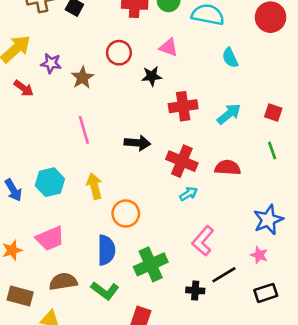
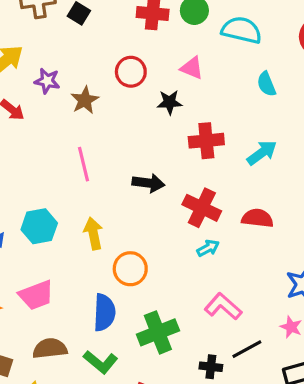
pink L-shape: (203, 241) -> (223, 306), turned 88

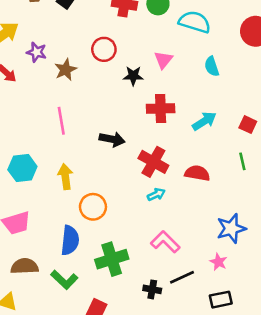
pink triangle: (192, 68) -> (163, 60), moved, turned 42

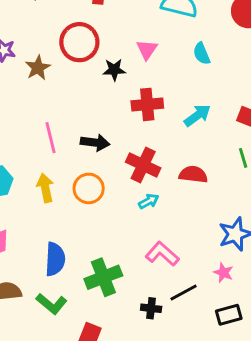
red circle: (104, 49) -> (79, 42), size x1.4
pink line: (61, 121) -> (50, 138), moved
orange circle: (93, 207) -> (89, 188), moved

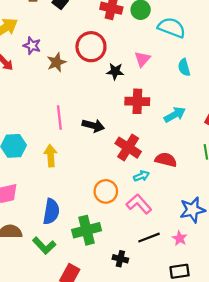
orange circle: (89, 188) -> (106, 191), moved
cyan arrow: (149, 201) -> (141, 176), moved
pink L-shape: (162, 254) -> (139, 204), moved
black line: (184, 292) -> (149, 238), moved

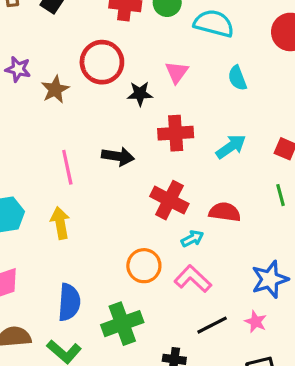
black arrow: (93, 126) -> (118, 156), moved

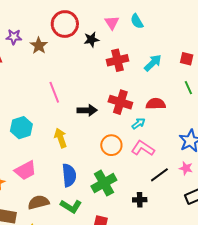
cyan semicircle: (237, 78) -> (137, 21), moved
black arrow: (118, 156) -> (87, 110), moved
yellow arrow: (60, 223) -> (61, 138), moved

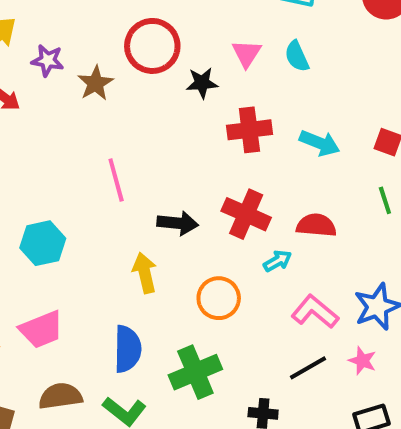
cyan arrow: (153, 63) -> (320, 143), turned 60
yellow arrow: (61, 138) -> (145, 273), moved
pink L-shape: (143, 148) -> (315, 312), moved

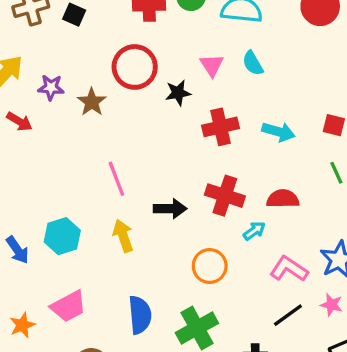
yellow arrow: (145, 273) -> (123, 236), moved

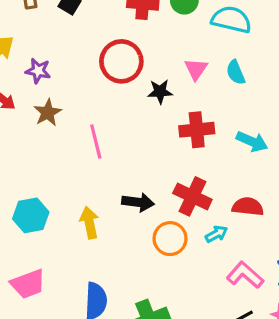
brown star: (92, 102) -> (48, 113), moved
pink line: (116, 179) -> (96, 142), moved
orange circle: (210, 266) -> (170, 239), moved

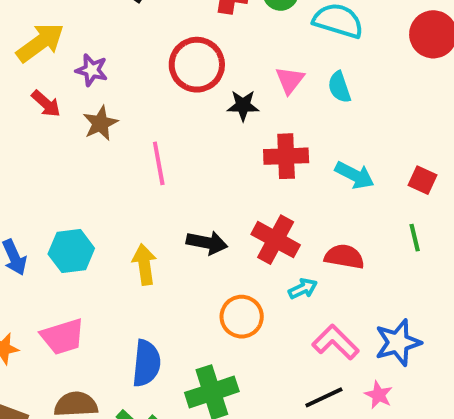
orange circle: (170, 239) -> (242, 317), moved

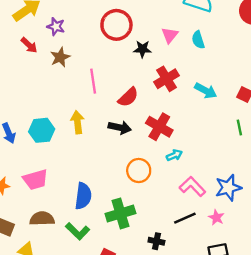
red cross: (286, 156) -> (167, 79), turned -30
red semicircle: (344, 257) -> (128, 97), moved, turned 125
yellow arrow: (144, 264) -> (77, 122), moved

